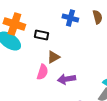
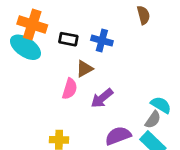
blue cross: (70, 18) -> (102, 41), moved
purple arrow: (66, 79) -> (102, 98), turned -30

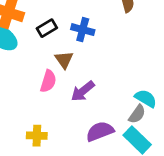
black rectangle: (68, 39) -> (47, 28), turned -42
brown triangle: (84, 69) -> (64, 60), turned -36

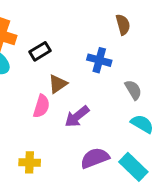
blue cross: (83, 30) -> (99, 60), moved
brown triangle: (64, 60) -> (58, 84), turned 30
gray semicircle: (137, 114) -> (133, 90), moved, turned -66

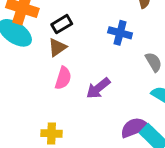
brown triangle: (58, 84) -> (57, 47), moved
purple semicircle: (95, 158) -> (135, 128), moved

